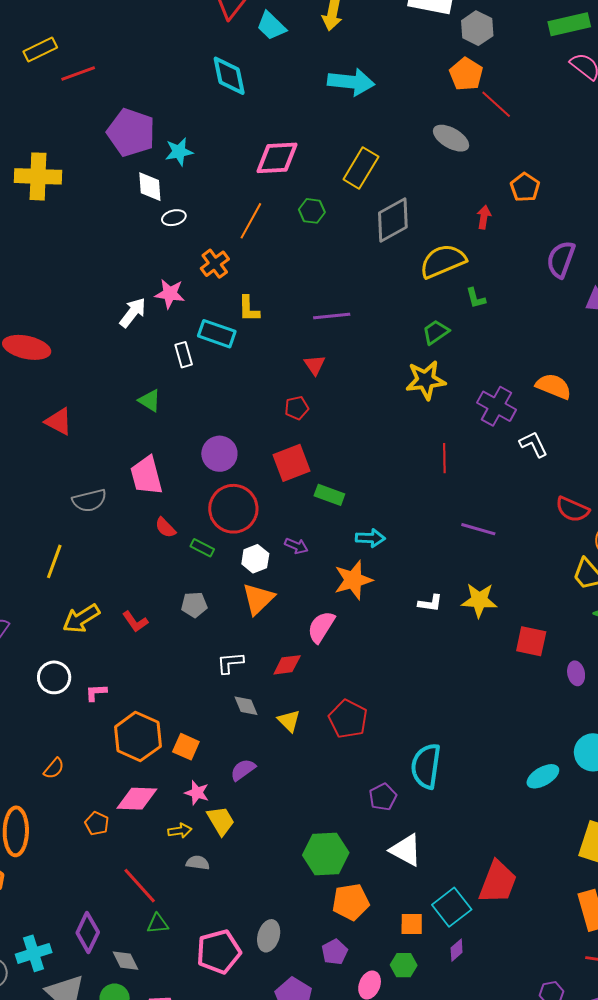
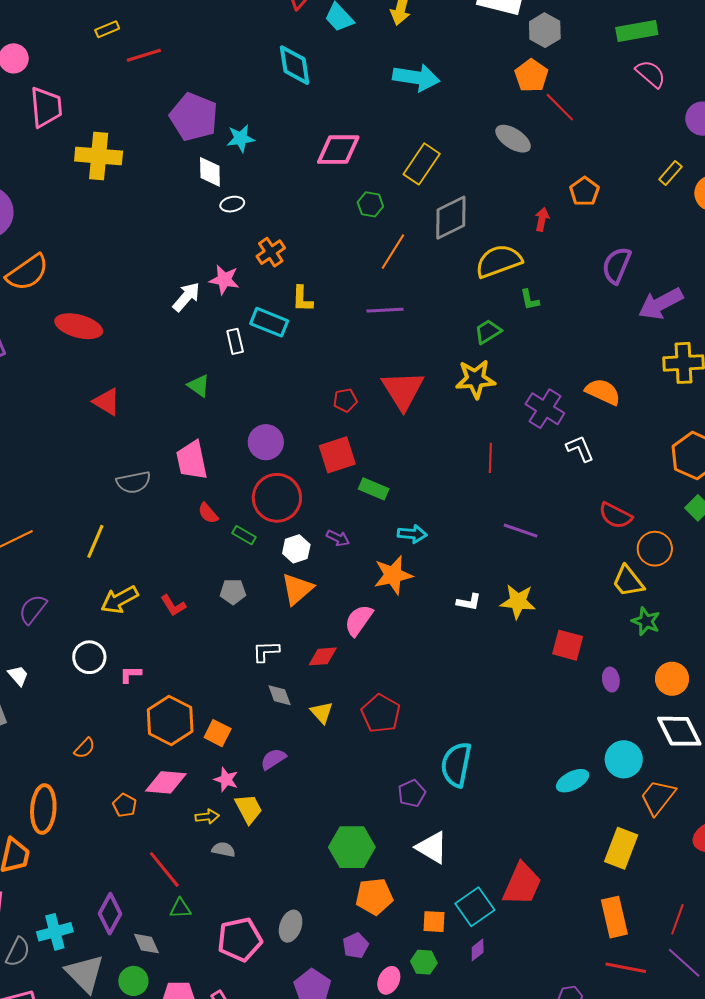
yellow rectangle: (40, 49) -> (107, 29), size x0.7
orange line: (251, 221) -> (393, 252), moved
red triangle: (315, 365) -> (403, 390), moved, size x2.0

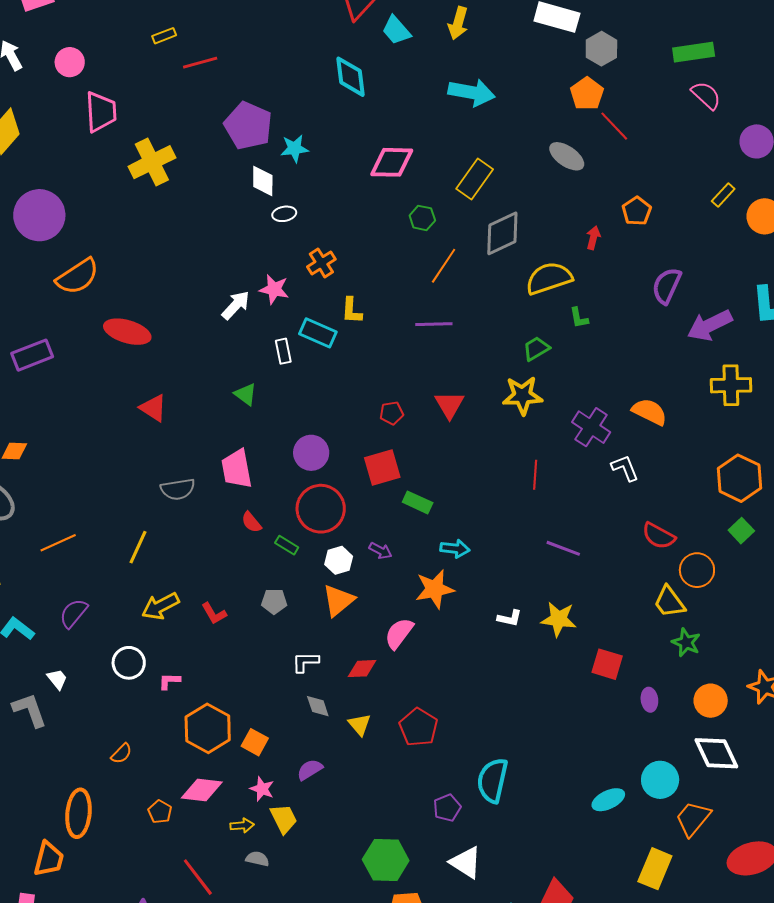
yellow cross: (99, 156) -> (152, 162), turned -33
red triangle: (403, 390) -> (449, 405), size x0.7

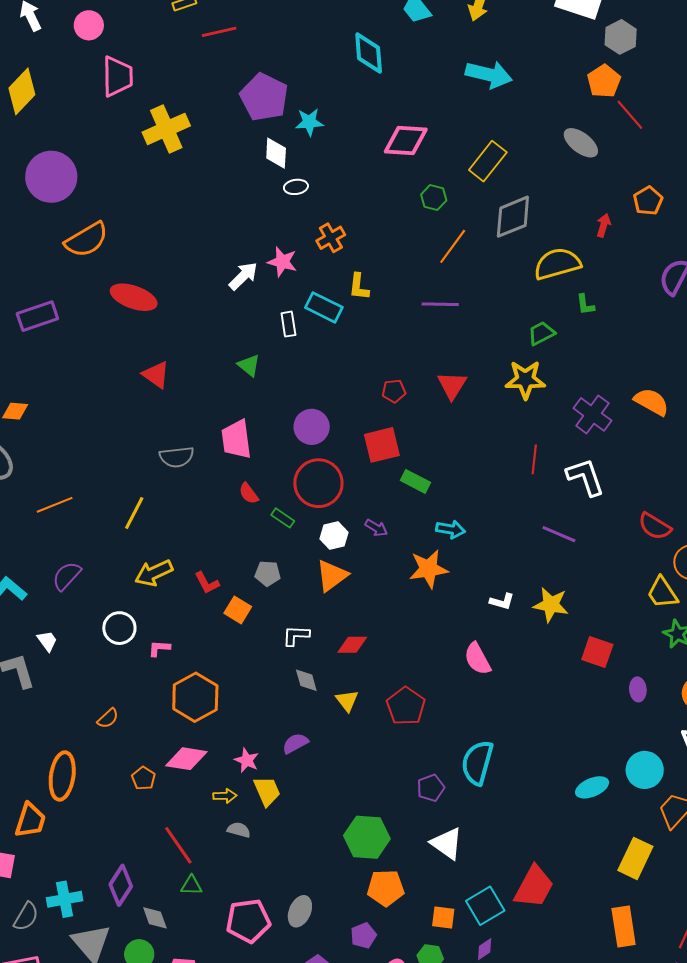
white L-shape: (625, 468) -> (585, 477), moved, size x1.4
pink semicircle: (399, 633) -> (477, 659), moved, turned -68
orange square: (255, 742) -> (238, 610), moved

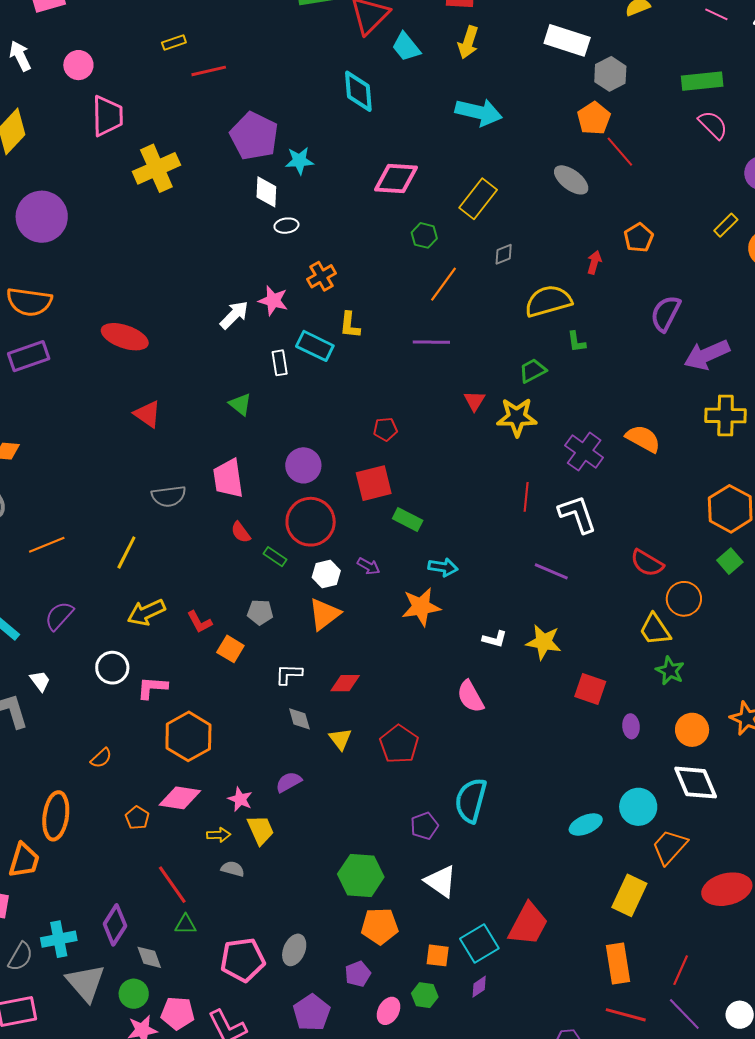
gray diamond: (513, 217) -> (504, 254), size x0.5
orange semicircle: (87, 240) -> (29, 302), moved, turned 39
red triangle: (452, 385) -> (474, 401), moved, size x0.7
pink L-shape: (159, 648) -> (152, 688), size x1.4

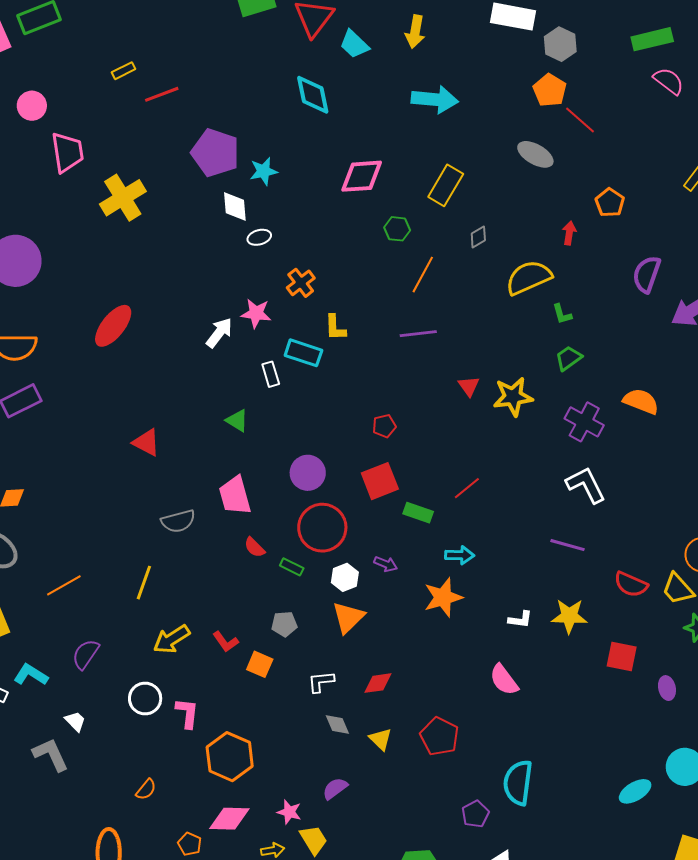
red ellipse: (125, 337) -> (113, 326), moved, turned -63
green trapezoid: (533, 371) -> (569, 358), moved
red line: (526, 497) -> (467, 488), moved, turned 52
red semicircle: (647, 563) -> (631, 584), moved
pink L-shape: (152, 688) -> (187, 713), turned 100

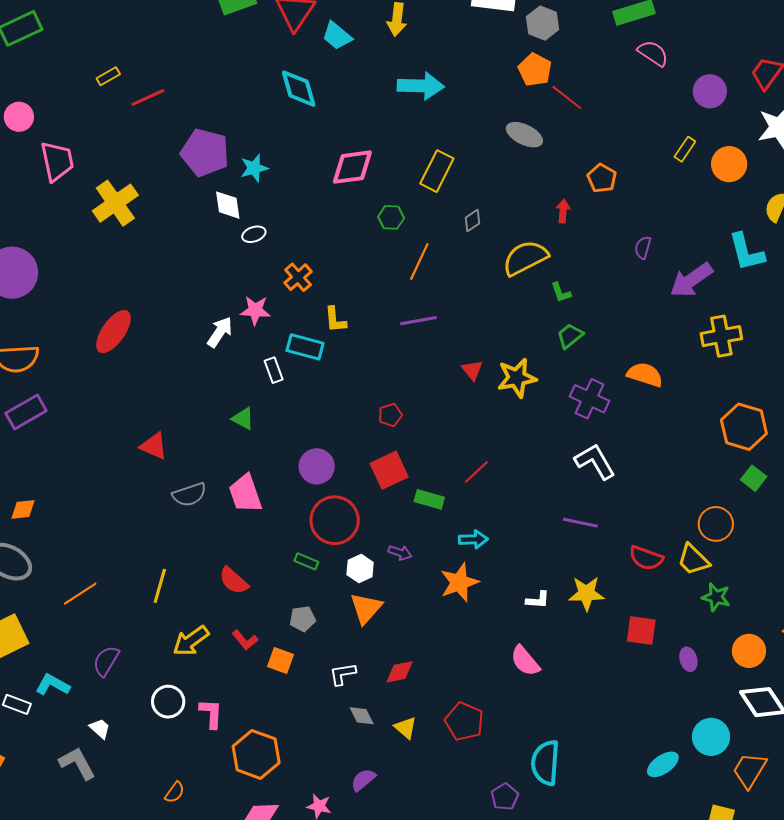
purple semicircle: (647, 274) -> (643, 247), size x0.6
gray semicircle: (178, 521) -> (189, 495), moved
red semicircle: (254, 547) -> (234, 581), moved, size x1.4

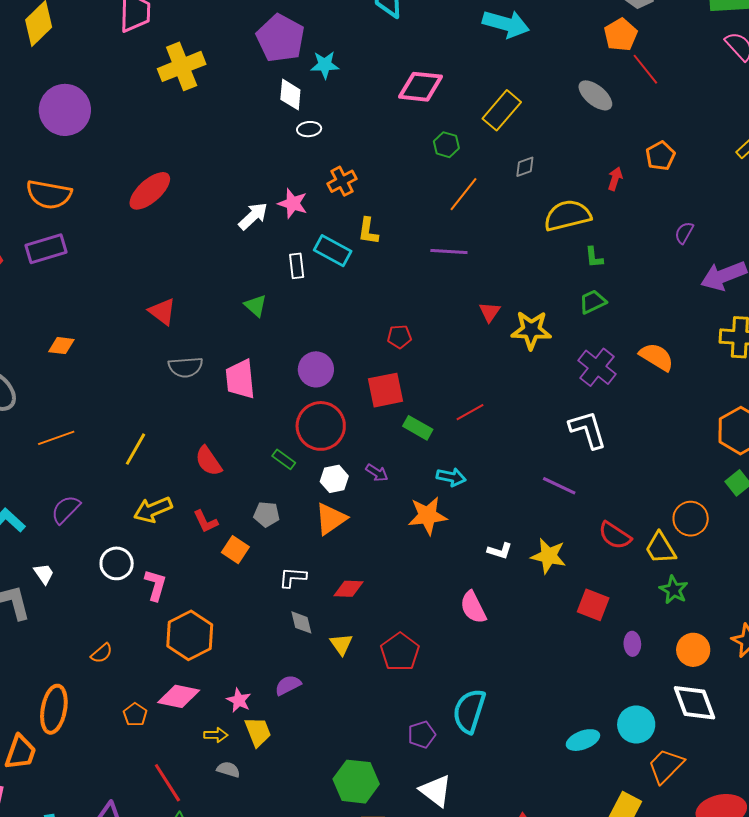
orange diamond: (23, 509) -> (61, 346), moved

